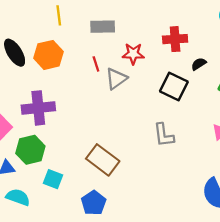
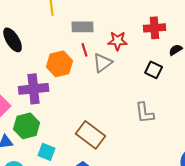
gray rectangle: (103, 27) -> (83, 27), moved
orange hexagon: (48, 55) -> (60, 64), moved
black square: (174, 87) -> (154, 70), size x0.7

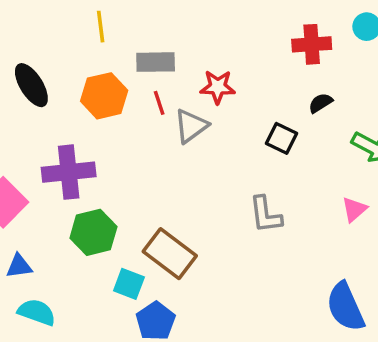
red cross: (155, 28) -> (312, 44), moved
orange hexagon: (60, 64) -> (104, 96), moved
green hexagon: (27, 126) -> (93, 232), moved
cyan square: (47, 152) -> (129, 284), moved

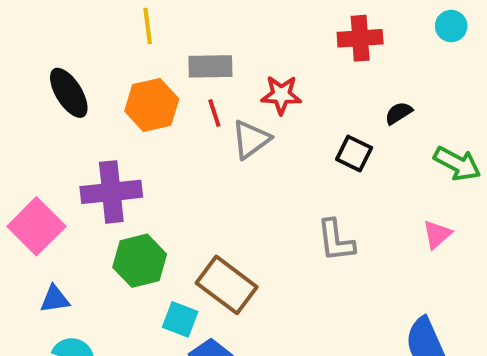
red cross: (312, 44) -> (360, 38), moved

